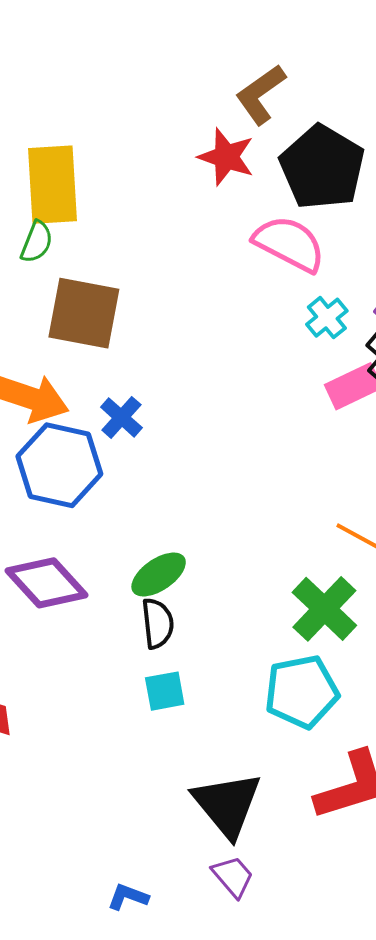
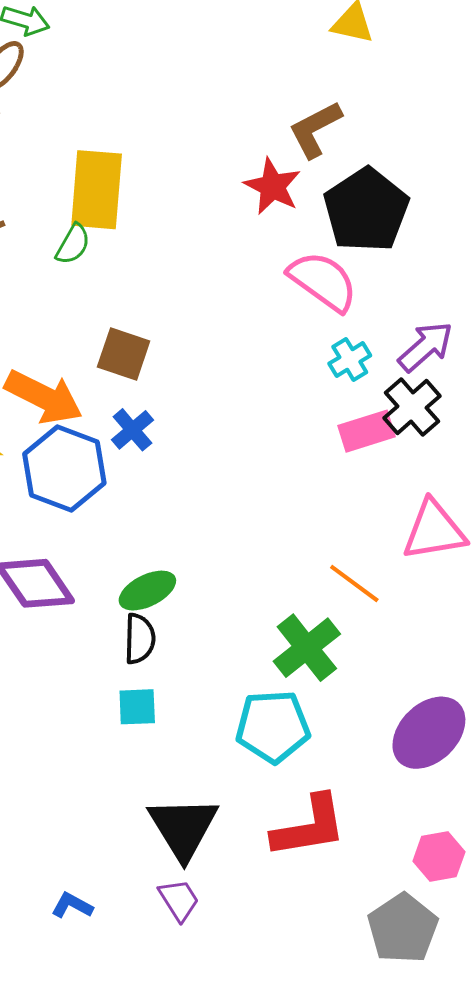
brown square: (84, 313) -> (124, 354), moved, size x0.7

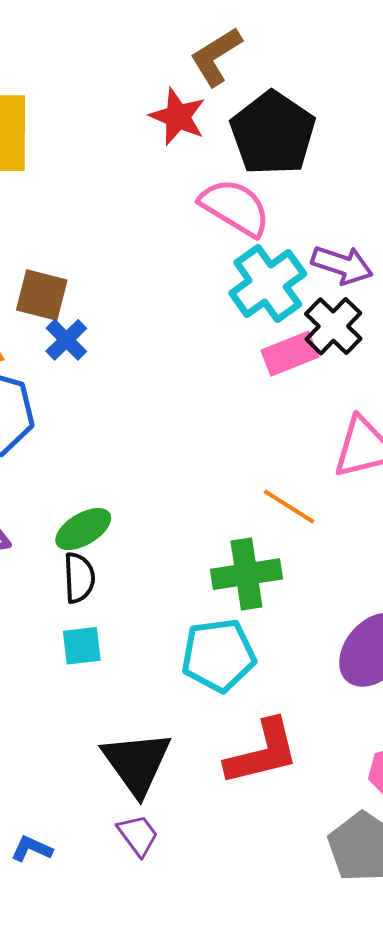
purple arrow: (426, 347) -> (342, 265), turned 64
cyan cross: (350, 360) -> (268, 284), size x1.8
blue cross: (132, 430) -> (66, 340), moved
green cross: (307, 648) -> (246, 574), turned 34

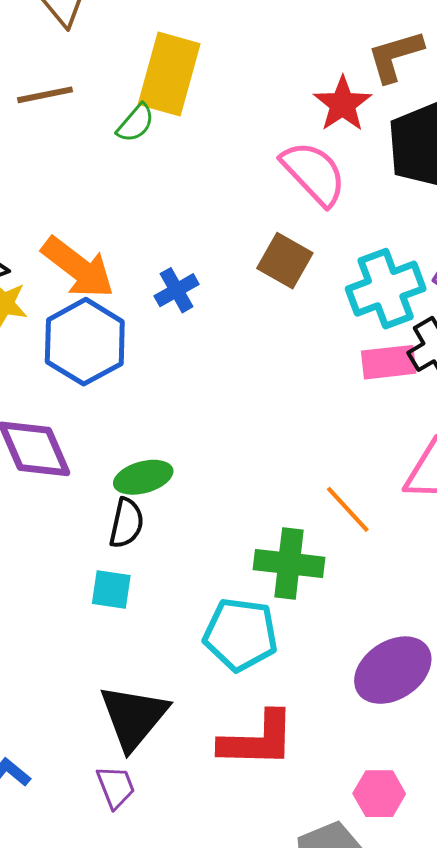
pink semicircle: (235, 207) -> (314, 173), moved
brown square: (42, 295) -> (285, 261), moved

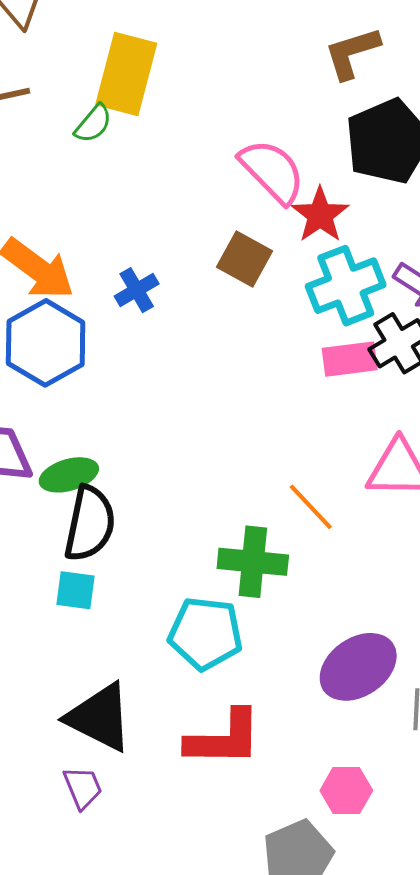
red star: (343, 104) -> (320, 215), moved
green ellipse: (143, 477) -> (69, 475), moved
black semicircle: (126, 523) -> (90, 524), size x1.5
black triangle: (134, 717) -> (100, 717), turned -42

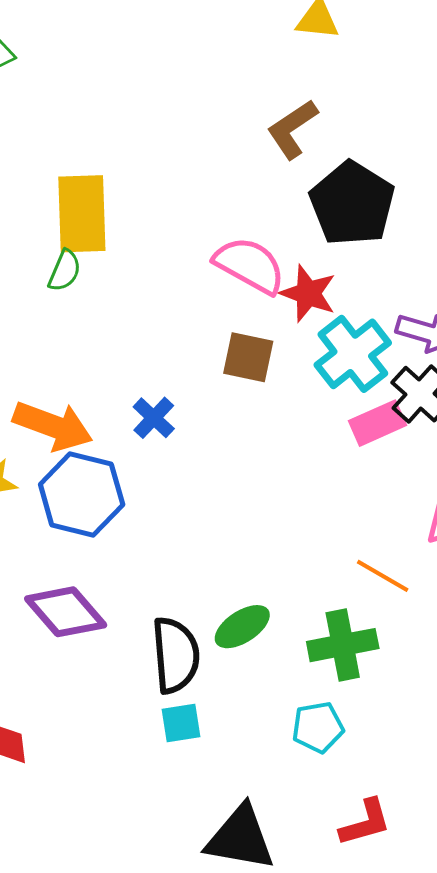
green ellipse: (69, 475) -> (242, 627), moved
cyan pentagon: (205, 633) -> (318, 727), size x0.7
red L-shape: (224, 738) -> (365, 823), size x0.7

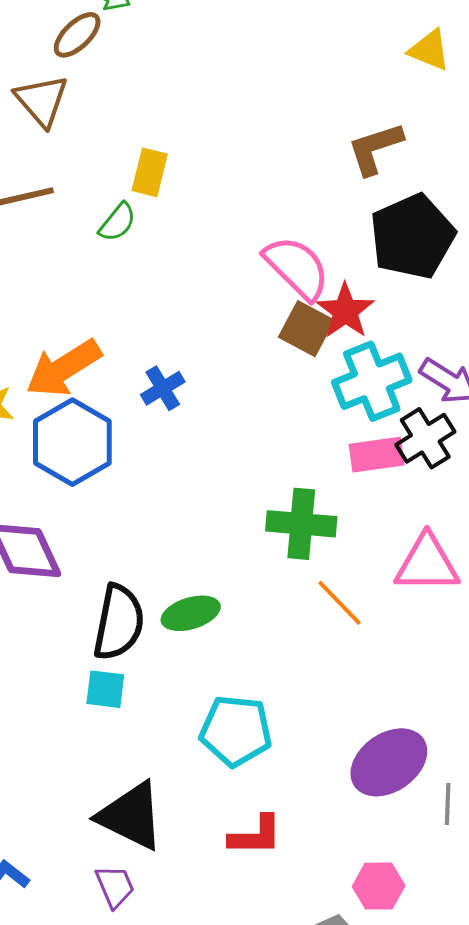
yellow rectangle: (82, 214) -> (150, 172), size x0.6
brown square: (248, 357) -> (306, 329), moved
orange arrow: (53, 426) -> (64, 368), turned 112
green cross: (343, 645) -> (301, 524), moved
cyan pentagon: (318, 727) -> (236, 731), size x1.4

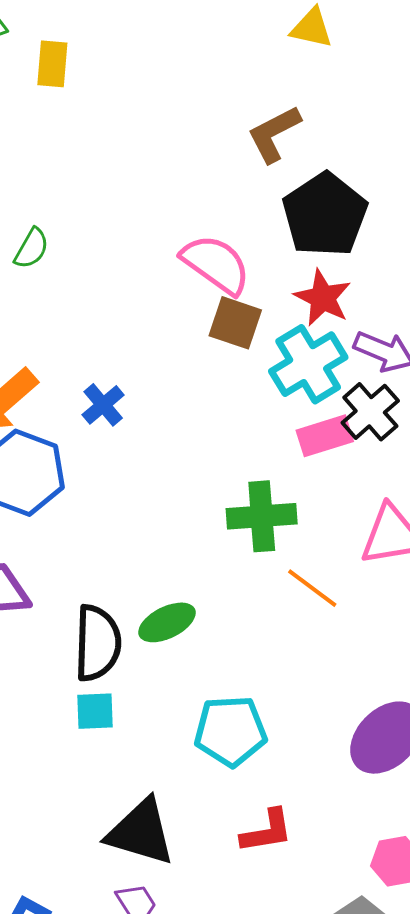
yellow rectangle: (150, 172) -> (52, 64), moved
red star: (345, 311) -> (323, 298), moved

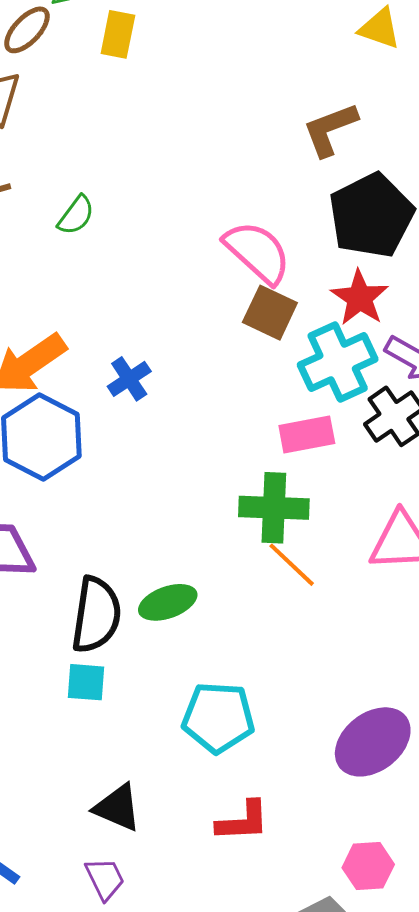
pink rectangle: (325, 436) -> (307, 435), moved
orange line: (312, 588) -> (292, 565), moved
black triangle: (141, 832) -> (118, 808), size x0.7

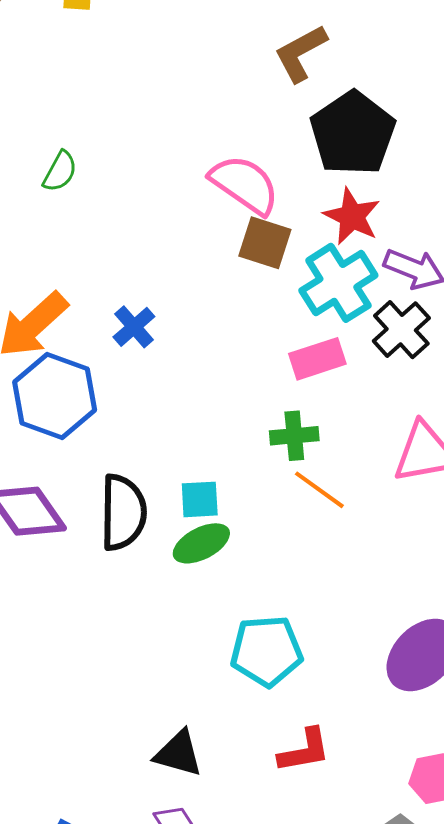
green cross: (274, 508) -> (294, 436), size x0.7
black semicircle: (96, 615) -> (123, 512), moved
cyan square: (86, 682) -> (200, 499), moved

